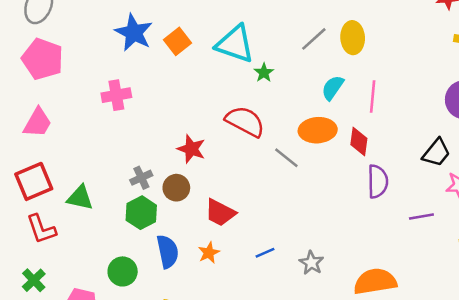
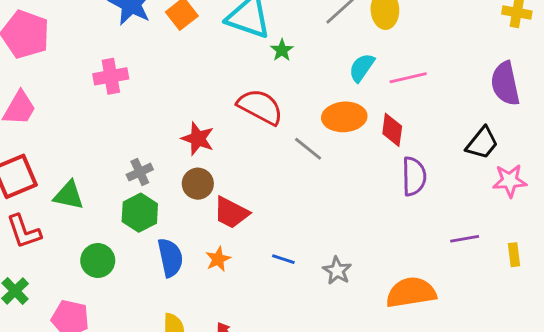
pink line: (373, 96) -> (408, 78), turned 72
brown circle: (176, 188) -> (198, 184), moved
purple line: (421, 216) -> (465, 239), moved
blue line: (265, 253) -> (283, 259), turned 42
green circle: (123, 271) -> (98, 261), moved

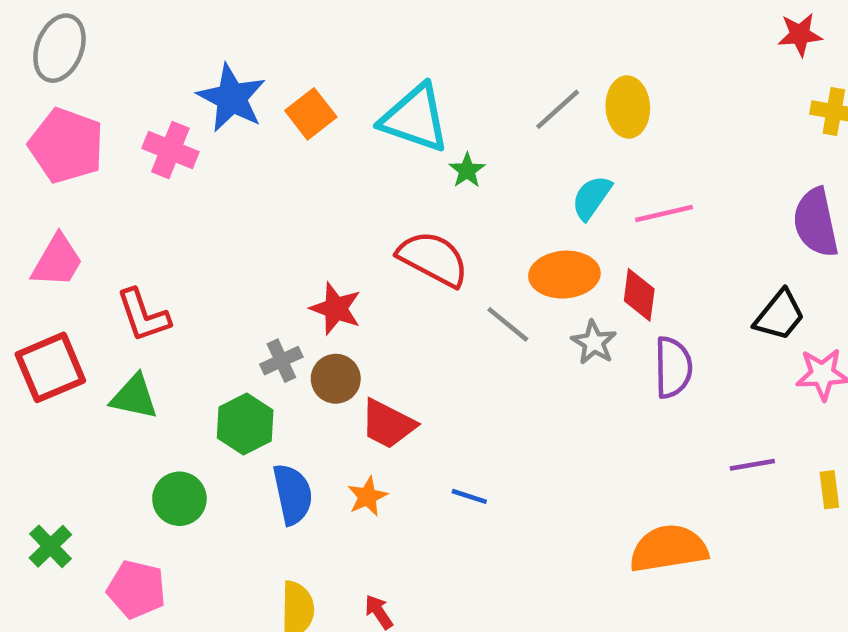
pink cross: (111, 76) -> (170, 150), moved, turned 32
gray cross: (140, 172) -> (281, 361), moved
red L-shape: (24, 232) -> (143, 315), moved
gray star: (337, 271) -> (594, 342), moved

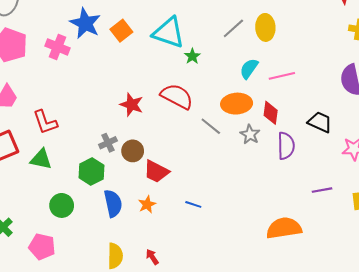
red star: (336, 309) -> (132, 105), moved
black trapezoid: (780, 315) -> (320, 122), moved, turned -105

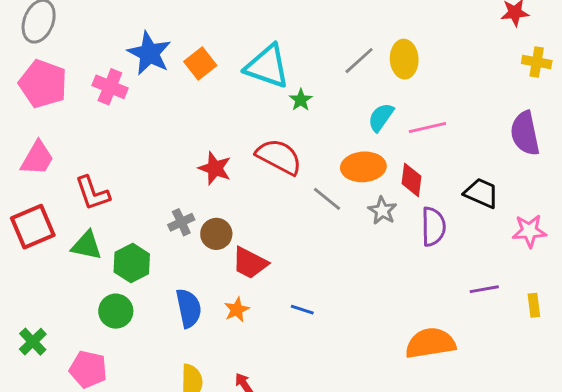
green hexagon: (91, 172) -> (132, 263), moved

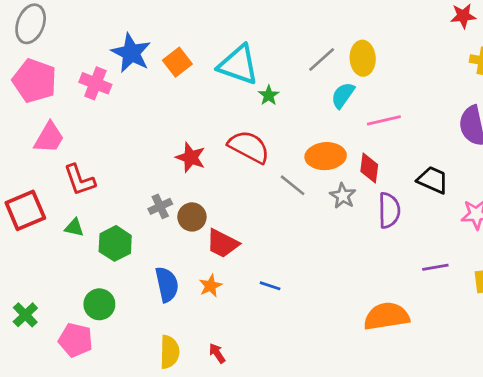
cyan semicircle: (381, 117) -> (343, 95), moved
pink trapezoid: (37, 158) -> (49, 138), moved
green triangle: (87, 246) -> (74, 228), size x0.7
green circle: (116, 311) -> (99, 304), moved

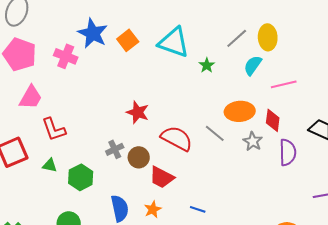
green star: (269, 95) -> (207, 65), moved
red semicircle: (249, 147) -> (177, 138), moved

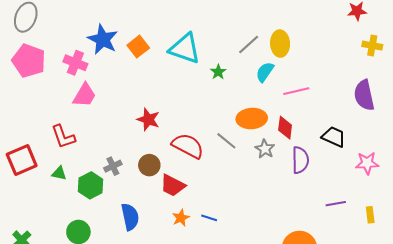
pink trapezoid: (31, 97) -> (84, 95), moved
gray cross: (115, 149) -> (113, 166), moved
orange star: (153, 209) -> (181, 218), moved

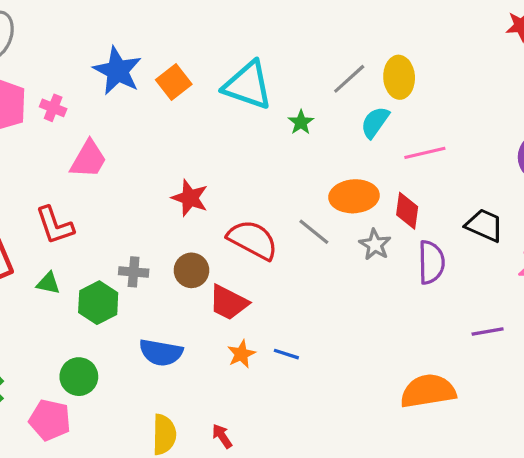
pink cross: (75, 63) -> (53, 108), moved, size x0.7
gray cross: (113, 166) -> (134, 272), turned 30
blue semicircle: (130, 217) -> (161, 352), turned 112

